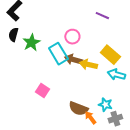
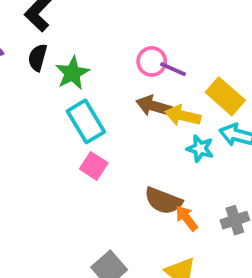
purple line: (102, 16) -> (173, 69), moved
cyan rectangle: (58, 54) -> (86, 121), moved
cyan star: (105, 105) -> (200, 149), moved

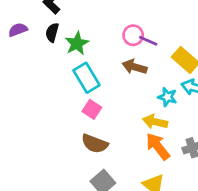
yellow arrow: (183, 116) -> (155, 122), moved
brown semicircle: (163, 201) -> (95, 144), moved
orange arrow: (187, 218) -> (158, 146), size x1.5

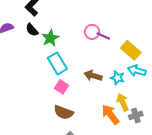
black semicircle: (52, 32) -> (32, 30), turned -56
brown arrow: (134, 67) -> (93, 76), moved
yellow arrow: (155, 122) -> (123, 102), moved, turned 54

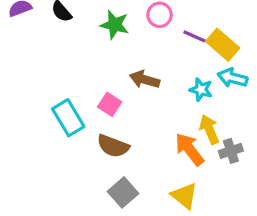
purple line: (103, 36) -> (194, 36), moved
green star: (50, 38) -> (115, 25), moved, turned -30
cyan rectangle: (57, 63) -> (68, 118), moved
brown arrow: (93, 76) -> (145, 80), moved

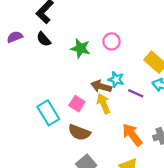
purple line: (194, 36) -> (136, 93), moved
cyan star: (201, 90) -> (116, 79), moved
yellow arrow: (209, 129) -> (103, 104), moved

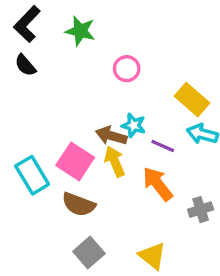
green star: (80, 48) -> (80, 31), moved
pink square: (77, 104) -> (75, 161), size x1.5
orange arrow: (132, 135) -> (158, 184), moved

